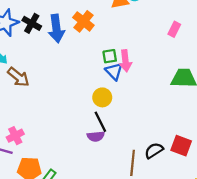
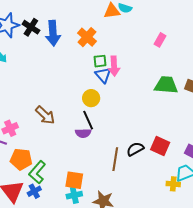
orange cross: (83, 21) -> (87, 37), moved
brown arrow: (18, 77) -> (45, 115), moved

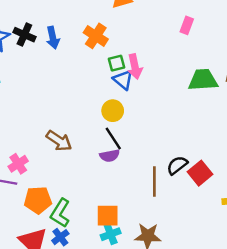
blue arrow: (53, 33) -> (53, 38), size x0.7
red square: (160, 146) -> (200, 173), moved, turned 36

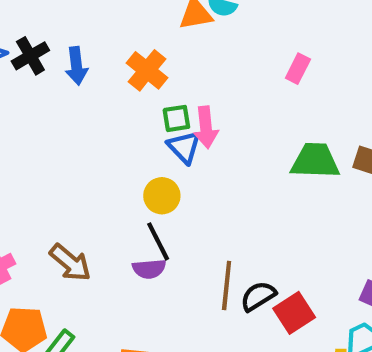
black cross: (24, 35) -> (30, 56), turned 30
brown arrow: (59, 141) -> (70, 263), moved
brown line: (154, 182) -> (227, 285), moved

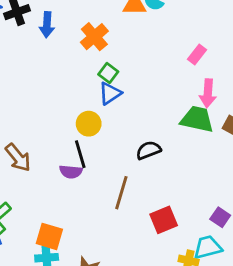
green square: (176, 118) -> (108, 73), turned 36
pink arrow: (206, 127) -> (208, 93), moved
blue triangle: (184, 147) -> (110, 93), turned 30
black semicircle: (258, 296) -> (148, 150), moved

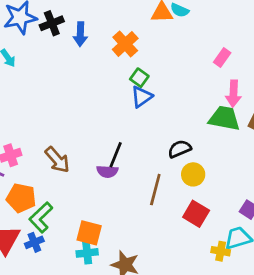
yellow circle: (89, 124) -> (193, 174), moved
black line: (80, 154) -> (116, 155), turned 40
red square: (164, 220) -> (196, 214), turned -35

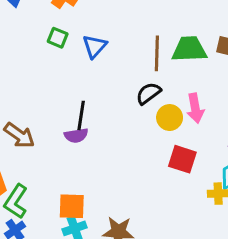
green square: (139, 78) -> (58, 38), moved
pink arrow: (233, 94) -> (195, 108), moved
brown line: (155, 190) -> (157, 53), moved

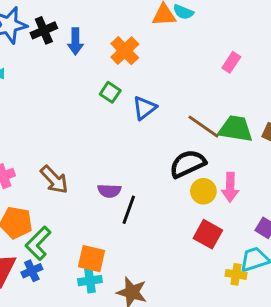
brown line: (157, 53) -> (203, 127), turned -68
black semicircle: (148, 93) -> (188, 164), size x1.4
black line: (81, 115) -> (129, 210), moved

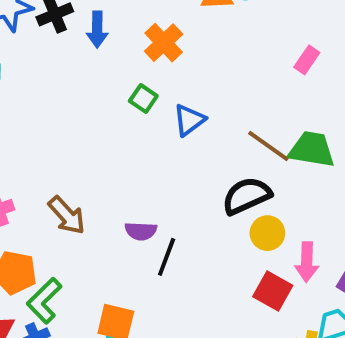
pink arrow: (230, 187) -> (307, 262), moved

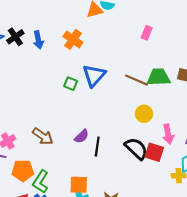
green square: (143, 99) -> (71, 84), moved
blue triangle: (189, 120) -> (94, 75), size x1.4
black semicircle: (247, 196) -> (136, 149), moved, turned 80
purple semicircle: (141, 231) -> (82, 136), turned -35
yellow circle: (267, 233) -> (144, 114), moved

